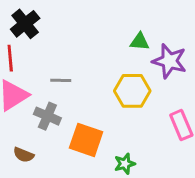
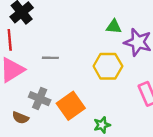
gray cross: (47, 116) -> (40, 99), moved
orange square: (86, 140) -> (71, 106), turned 36

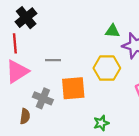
orange square: (71, 106) -> (73, 88), moved, turned 30
brown semicircle: (20, 118) -> (25, 116), turned -104

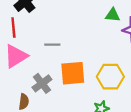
yellow hexagon: (107, 68) -> (110, 77), moved
gray cross: (43, 98) -> (42, 83), turned 30

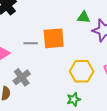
orange square: (73, 73) -> (54, 38), moved

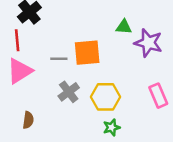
yellow hexagon: (82, 71) -> (105, 97), moved
gray cross: (22, 77) -> (69, 92), moved

